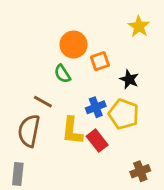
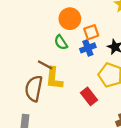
blue cross: (96, 107) -> (88, 48), moved
yellow L-shape: (72, 131) -> (54, 78), moved

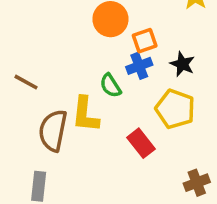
green semicircle: (61, 42) -> (110, 86), moved
brown line: (45, 65) -> (26, 82), moved

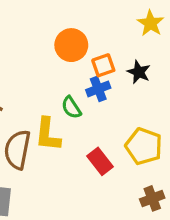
black star: (182, 64) -> (139, 72), moved
yellow pentagon: (175, 109) -> (144, 146), moved

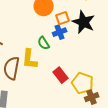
black star: (139, 72) -> (84, 22), size x1.6
yellow pentagon: (144, 146) -> (83, 83), moved

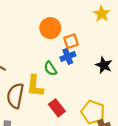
black star: (84, 22) -> (104, 65), moved, size x0.7
red rectangle: (61, 75) -> (57, 108), moved

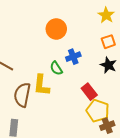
orange square: (71, 41) -> (108, 42), moved
red rectangle: (57, 108) -> (89, 92), moved

